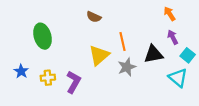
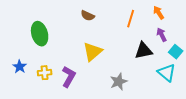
orange line: (123, 41) -> (131, 19), moved, turned 30
gray star: (127, 67) -> (119, 82), moved

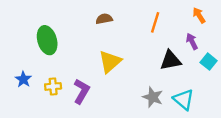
orange arrow: (159, 13) -> (199, 15), moved
brown semicircle: (88, 16) -> (104, 19), turned 144
cyan triangle: (167, 73) -> (184, 100), moved
gray star: (119, 82) -> (153, 97), moved, turned -30

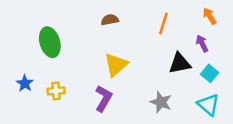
cyan square: (209, 62) -> (210, 73), moved
purple L-shape: (82, 91) -> (104, 98), moved
cyan triangle: (184, 100) -> (208, 105), moved

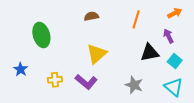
orange arrow: (210, 16) -> (175, 13), turned 96
yellow cross: (56, 91) -> (55, 80), moved
purple L-shape: (104, 98) -> (86, 82), turned 100

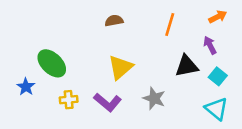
green ellipse: (41, 35) -> (52, 63), moved, turned -30
gray star: (134, 85) -> (154, 98), moved

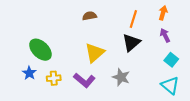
orange arrow: (218, 17) -> (163, 13), moved, turned -48
black triangle: (187, 66) -> (131, 42), moved, turned -30
blue star: (26, 87) -> (29, 73), moved

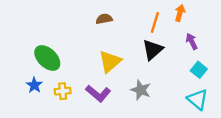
orange arrow: (163, 13) -> (180, 13), moved

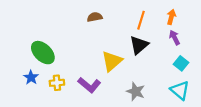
orange arrow: (180, 13) -> (171, 17), moved
yellow triangle: (110, 62) -> (112, 61), moved
gray star: (141, 90) -> (136, 91), moved

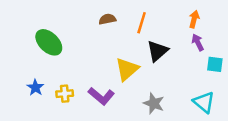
orange line: (141, 20) -> (142, 23), moved
green ellipse: (43, 53) -> (49, 42), moved
cyan square: (181, 63) -> (215, 64), moved, turned -32

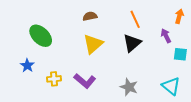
orange arrow: (194, 19) -> (179, 16), moved
orange line: (142, 23) -> (135, 19), moved, turned -42
yellow triangle: (127, 69) -> (93, 44), moved
blue star: (35, 88) -> (27, 66), moved

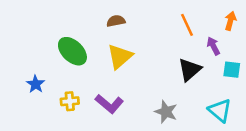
orange line: (135, 19) -> (187, 25), moved
green ellipse: (41, 36) -> (72, 51), moved
black triangle: (132, 43) -> (190, 70), moved

